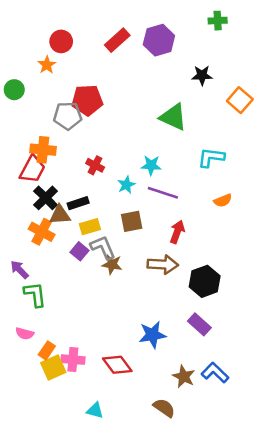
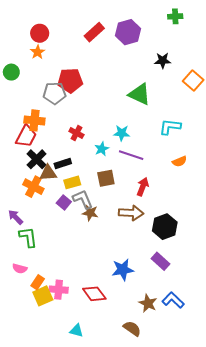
red circle: (61, 41) -> (40, 33), moved

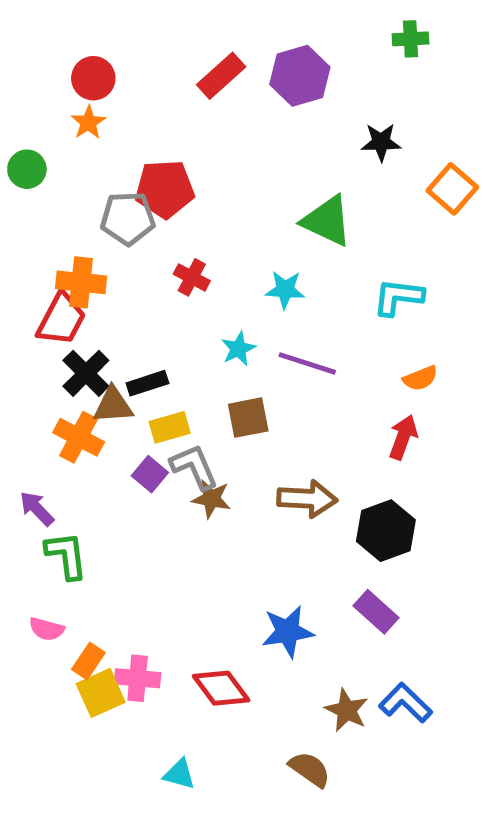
red cross: (76, 133) -> (192, 277), moved
cyan star: (122, 133) -> (285, 290), moved
red arrow: (143, 187) -> (403, 437), moved

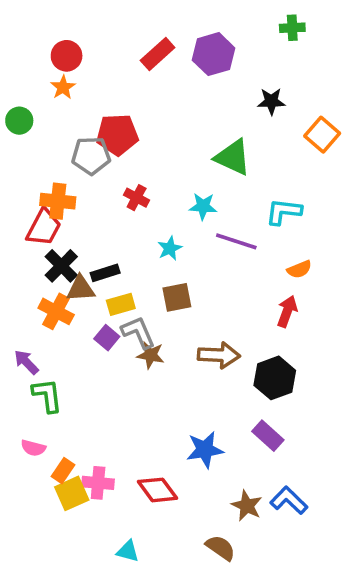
purple line: (307, 363) -> (236, 241), moved

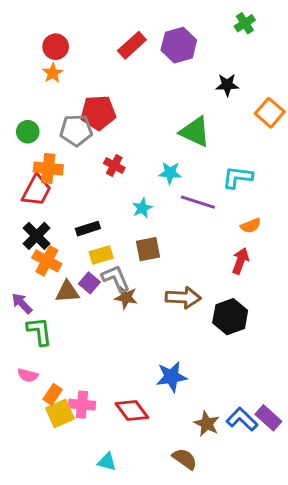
green cross: (292, 28) -> (245, 23), turned -30
green circle: (19, 121) -> (28, 132), moved
black cross: (61, 266) -> (37, 236), moved
brown triangle: (81, 289) -> (67, 292), moved
purple rectangle: (268, 436) -> (268, 418), moved

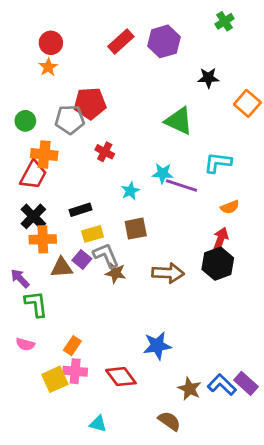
cyan star: (170, 173) -> (163, 173), moved
orange cross: (47, 261) -> (43, 239), turned -30
black hexagon: (230, 317) -> (218, 264), moved
orange rectangle: (53, 394) -> (72, 346), moved

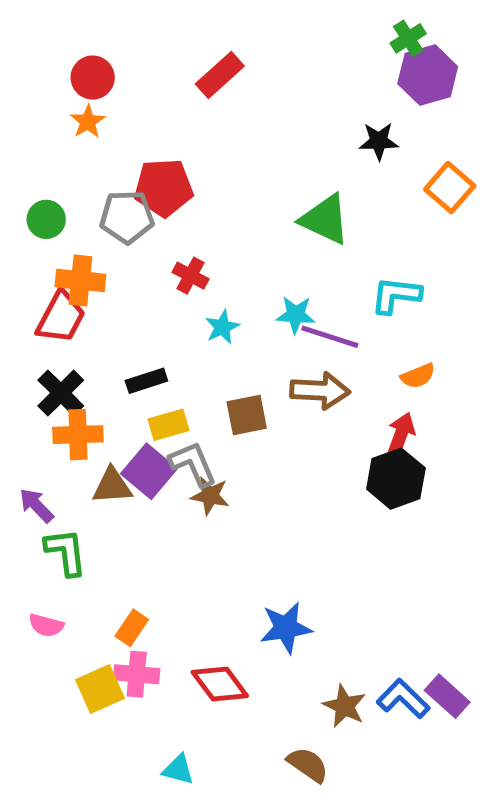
purple hexagon: (164, 41) -> (428, 75), moved
cyan star: (130, 191) -> (222, 327), moved
purple square: (82, 260) -> (149, 471), size x1.5
brown arrow: (168, 273) -> (320, 391), moved

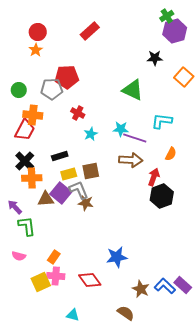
orange semicircle: (418, 376) -> (171, 154), turned -40
brown square: (247, 415) -> (91, 171), moved
red arrow: (401, 435) -> (154, 177), moved

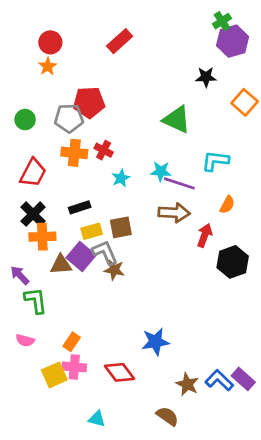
orange cross: (33, 115) -> (74, 153), moved
black hexagon: (162, 196) -> (233, 262), moved

